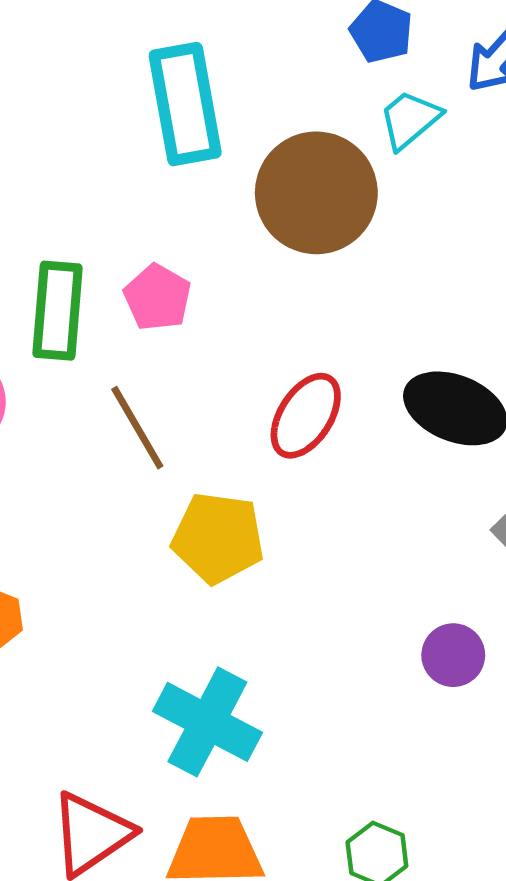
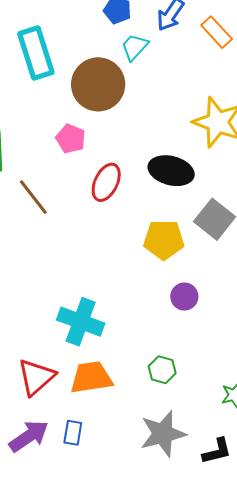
pink pentagon: (157, 297) -> (71, 139), moved
yellow pentagon: (218, 538) -> (164, 240), moved
purple circle: (453, 655) -> (184, 297), moved

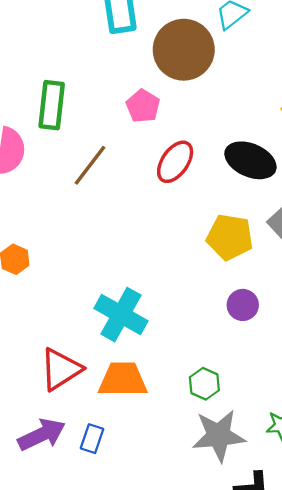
brown line: (33, 197) -> (90, 165), turned 66
gray star: (163, 434) -> (219, 436), moved

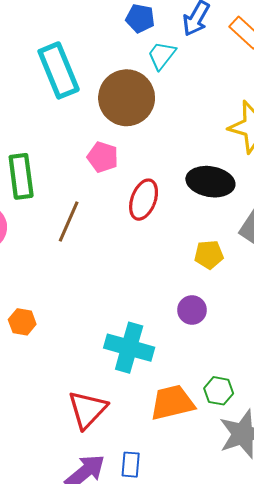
yellow pentagon: (230, 237) -> (209, 255), size x0.7
purple circle: (243, 305) -> (192, 310), moved
orange trapezoid: (123, 380) -> (172, 403), moved

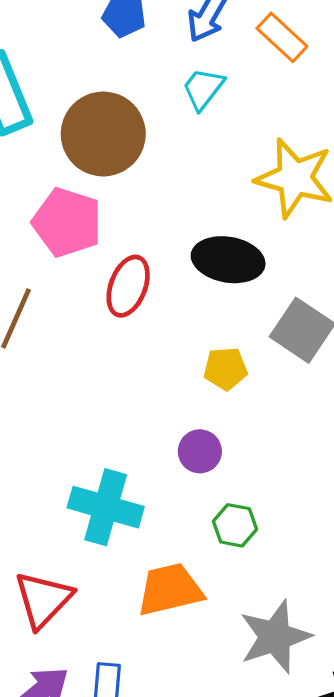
cyan trapezoid: (162, 55) -> (203, 89), moved
pink pentagon: (103, 157) -> (67, 222), size x1.5
green hexagon: (219, 391) -> (235, 525), moved

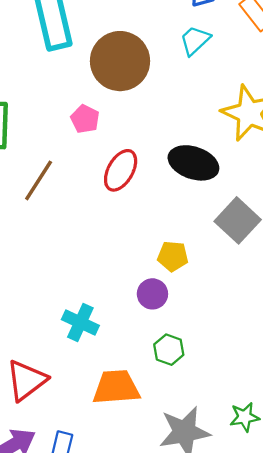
pink pentagon: (67, 222) -> (85, 119), size x0.6
yellow pentagon: (225, 369) -> (173, 256), moved
cyan cross: (106, 507) -> (80, 323), size x0.7

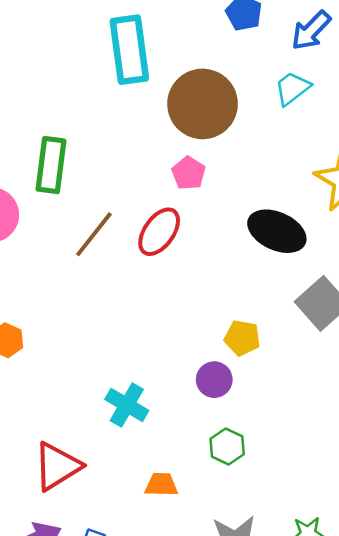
pink pentagon: (85, 119) -> (189, 173), moved
red ellipse: (121, 170) -> (159, 232), moved
orange trapezoid: (116, 387) -> (161, 485), size x0.6

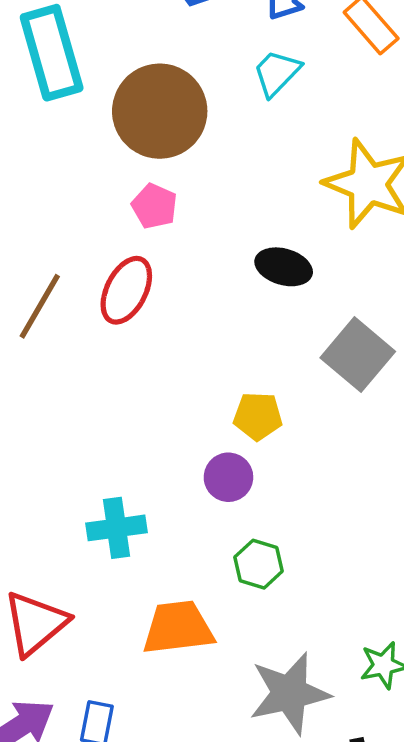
black ellipse: (277, 231) -> (284, 267), size x0.7
cyan cross: (127, 405) -> (116, 528), turned -30
orange trapezoid: (161, 485) -> (178, 628), size x1.6

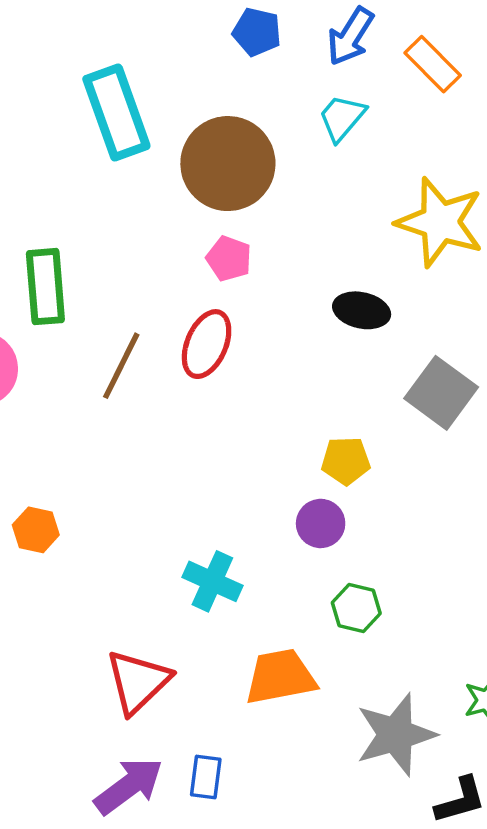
cyan cross: (116, 528) -> (212, 581), turned 36

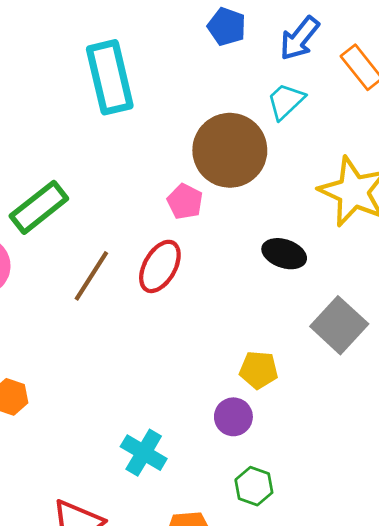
brown circle: (228, 164) -> (230, 150), moved
green rectangle: (45, 287) -> (39, 207), turned 50

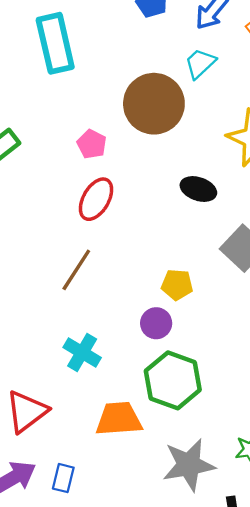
pink pentagon: (185, 201) -> (92, 144), moved
brown line: (91, 276) -> (76, 270), moved
green hexagon: (254, 486) -> (173, 380), size x1.8

